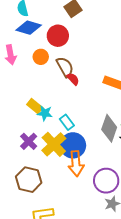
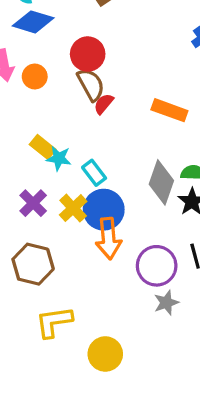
red circle: (58, 36) -> (88, 54), moved
orange circle: (41, 57) -> (35, 76), moved
red semicircle: (73, 79) -> (104, 104), turned -96
yellow cross: (54, 144) -> (73, 208), size x0.7

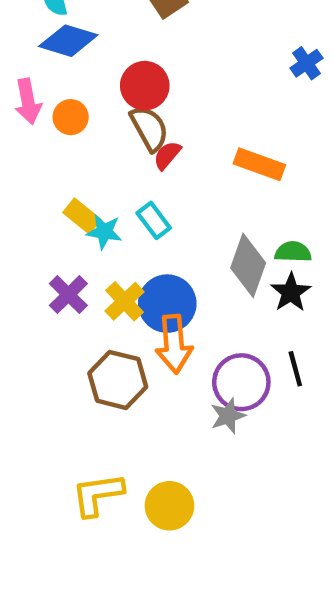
cyan rectangle: (94, 173) -> (154, 220), moved
brown hexagon: (33, 264) -> (118, 380), moved
gray star: (166, 303) -> (228, 416), moved
yellow L-shape: (54, 322) -> (98, 495), moved

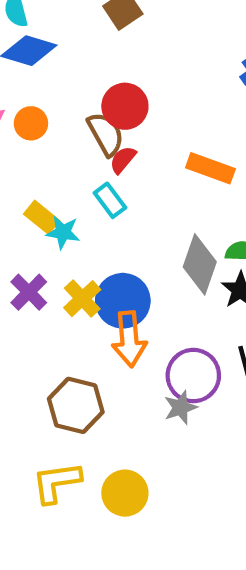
red circle: (145, 86) -> (125, 106), moved
cyan rectangle: (154, 220) -> (110, 200), moved
brown hexagon: (118, 380) -> (76, 405), moved

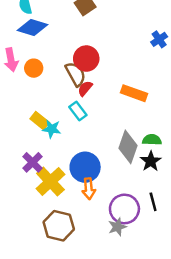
yellow cross: (82, 299) -> (50, 182), moved, size x1.4
orange arrow: (129, 339) -> (89, 189), size x0.7

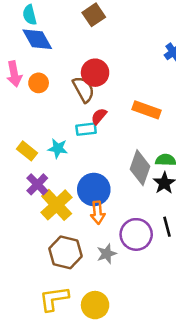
blue diamond: (33, 27) -> (37, 39), turned 44
red semicircle: (85, 88) -> (99, 116), moved
cyan rectangle: (78, 111) -> (86, 129), turned -60
yellow rectangle: (40, 121) -> (27, 151), moved
gray star: (117, 227) -> (107, 254), moved

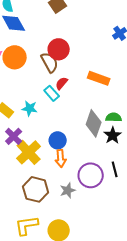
orange circle: (39, 83) -> (15, 57), size x1.5
cyan rectangle: (86, 129) -> (52, 93), turned 56
blue circle: (94, 189) -> (58, 140), size x0.7

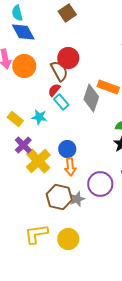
red semicircle: (62, 83) -> (54, 90), moved
gray diamond: (94, 123) -> (91, 98), moved
brown hexagon: (36, 189) -> (59, 197), moved

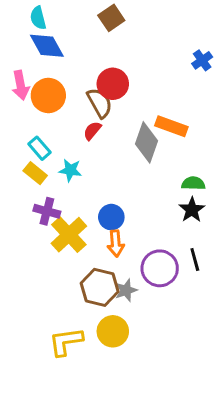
cyan rectangle: (61, 102) -> (40, 148), moved
purple cross: (23, 145) -> (47, 211), turned -30
yellow circle: (68, 239) -> (113, 331), moved

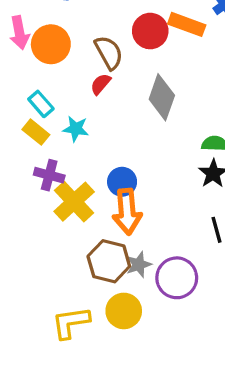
red circle: (113, 84) -> (150, 31), moved
orange rectangle: (171, 126) -> (187, 24), moved
orange arrow: (116, 243) -> (127, 212), size x1.5
purple circle: (160, 268) -> (177, 278), moved

